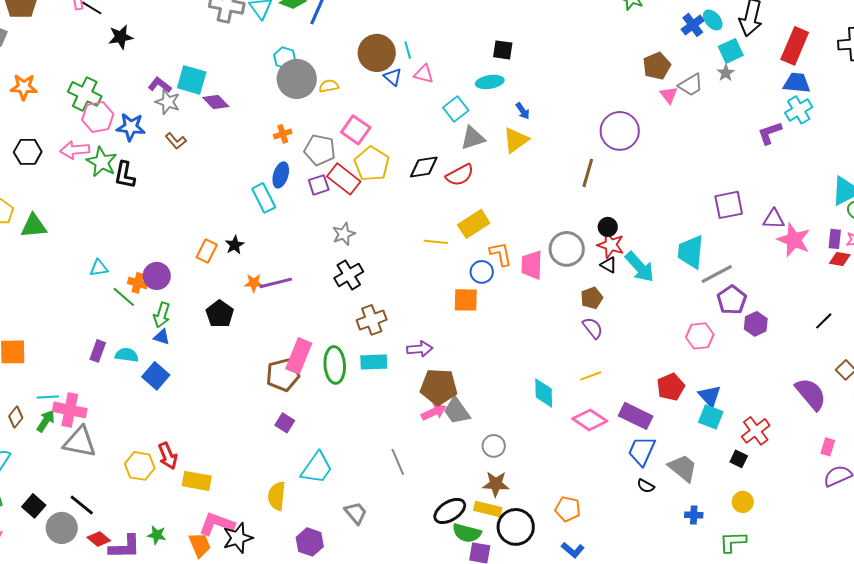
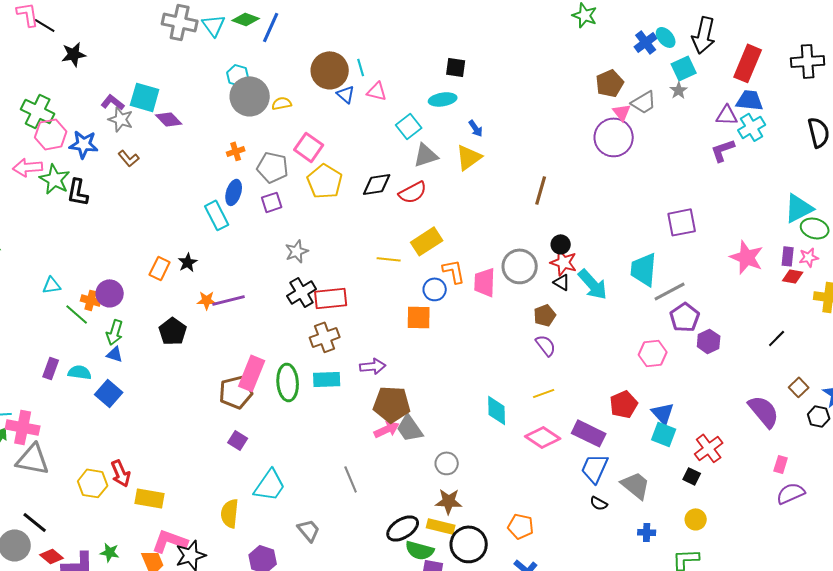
purple circle: (620, 131) -> (614, 137), moved
red rectangle: (344, 179) -> (331, 298), moved, turned -44
purple triangle: (774, 219) -> (727, 115), moved

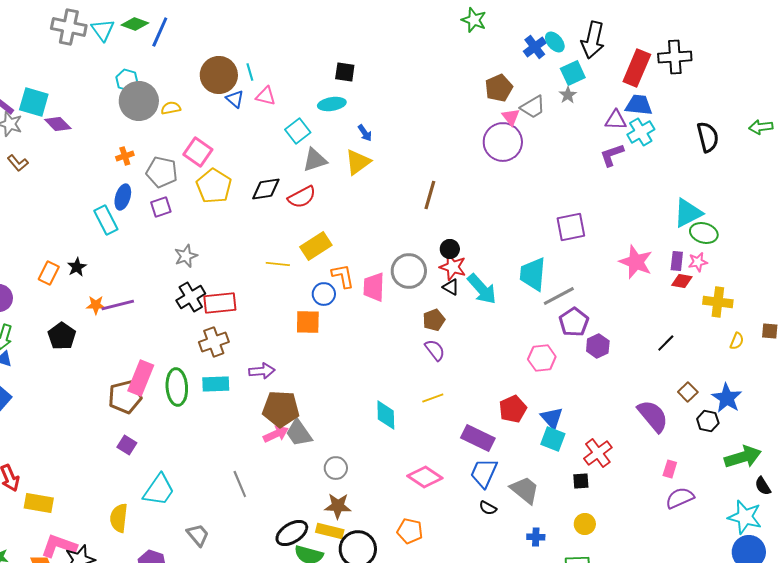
black cross: (808, 61) -> (675, 57), moved
pink diamond: (543, 437) -> (425, 477), moved
black square: (692, 476) -> (581, 481), turned -30

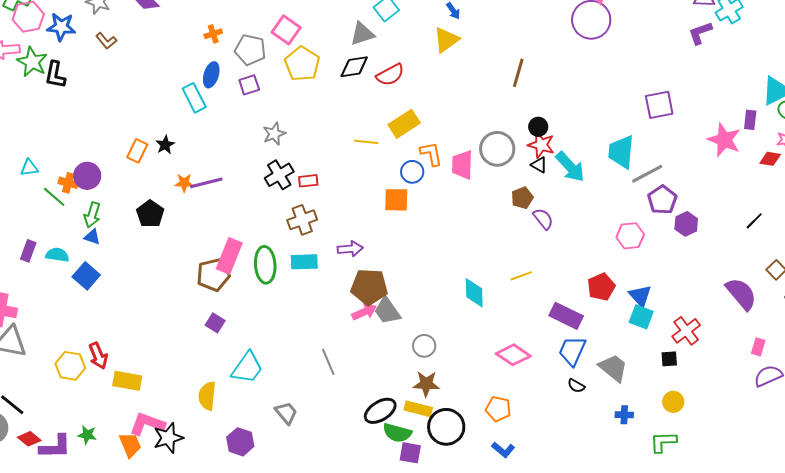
gray triangle: (315, 160) -> (362, 34), moved
purple rectangle: (677, 261) -> (750, 120), moved
red rectangle: (220, 303) -> (308, 181), size x0.6
purple semicircle: (435, 350) -> (543, 219), moved

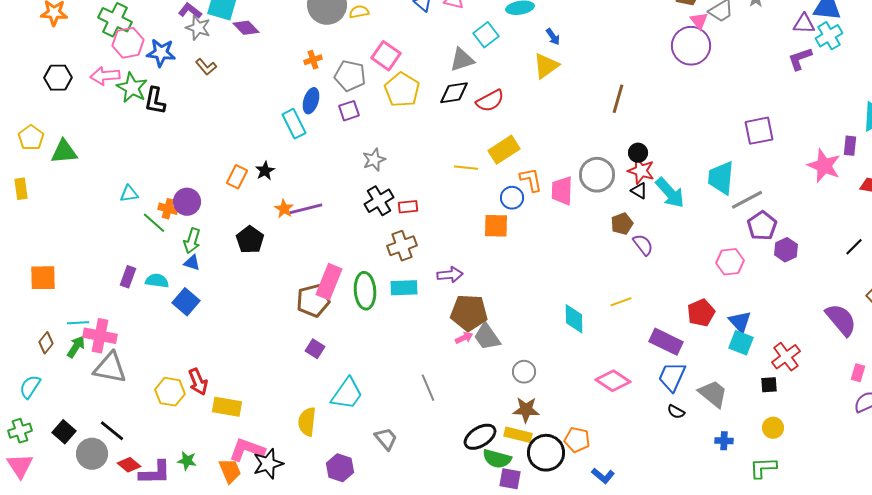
orange star: (184, 183) -> (284, 209), turned 30
pink arrow: (364, 312) -> (464, 338), size x0.7
orange pentagon: (498, 409) -> (577, 440), moved

